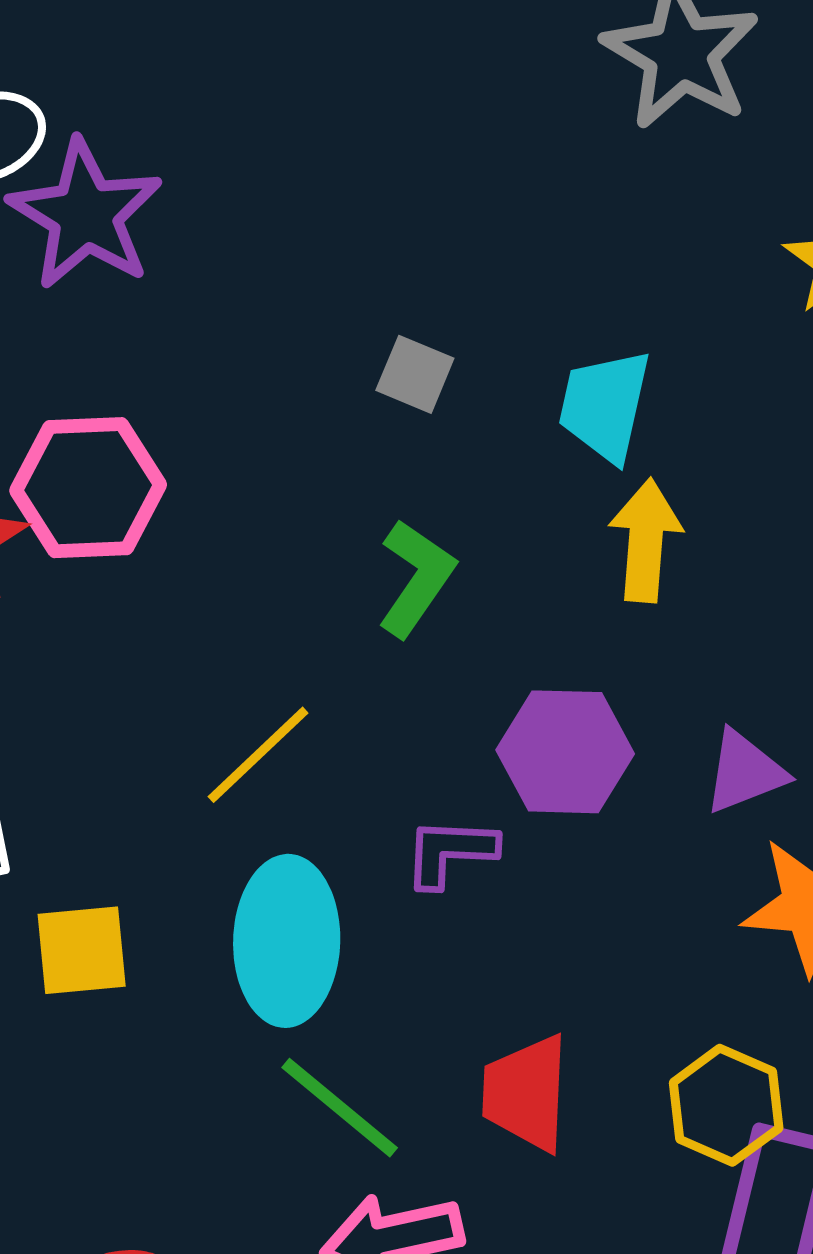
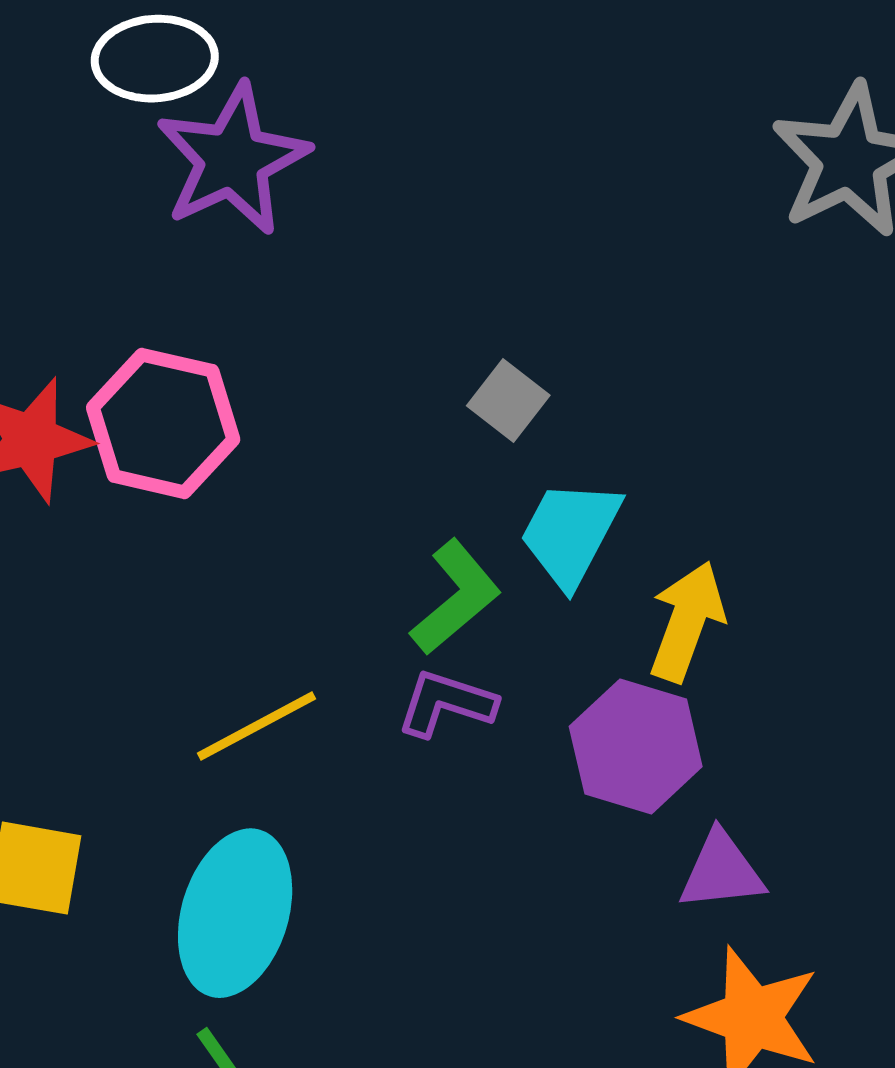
cyan trapezoid: (605, 406) -> (570, 533), moved
purple hexagon: (565, 752) -> (636, 747), moved
purple L-shape: (450, 852) -> (446, 703), moved

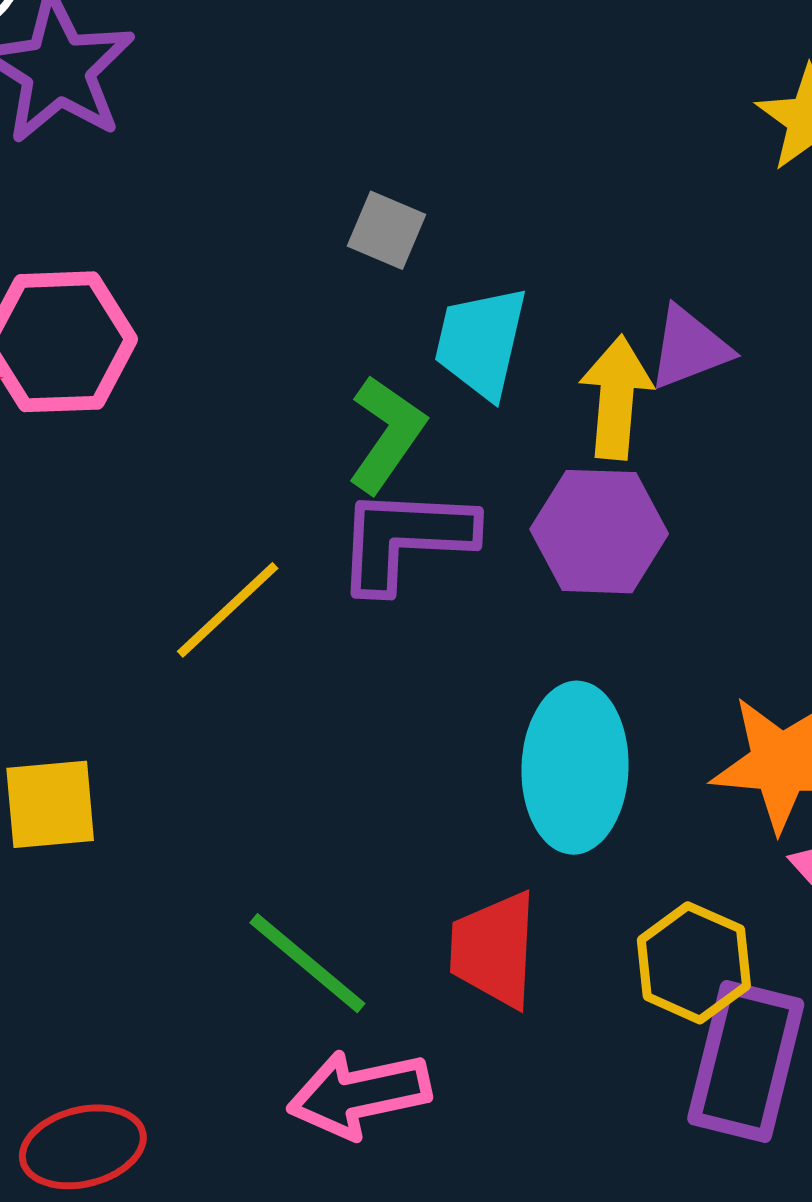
purple L-shape: (446, 703) -> (405, 539), size x1.5
purple triangle: (722, 871) -> (689, 348), moved
cyan ellipse: (235, 913) -> (575, 768), moved

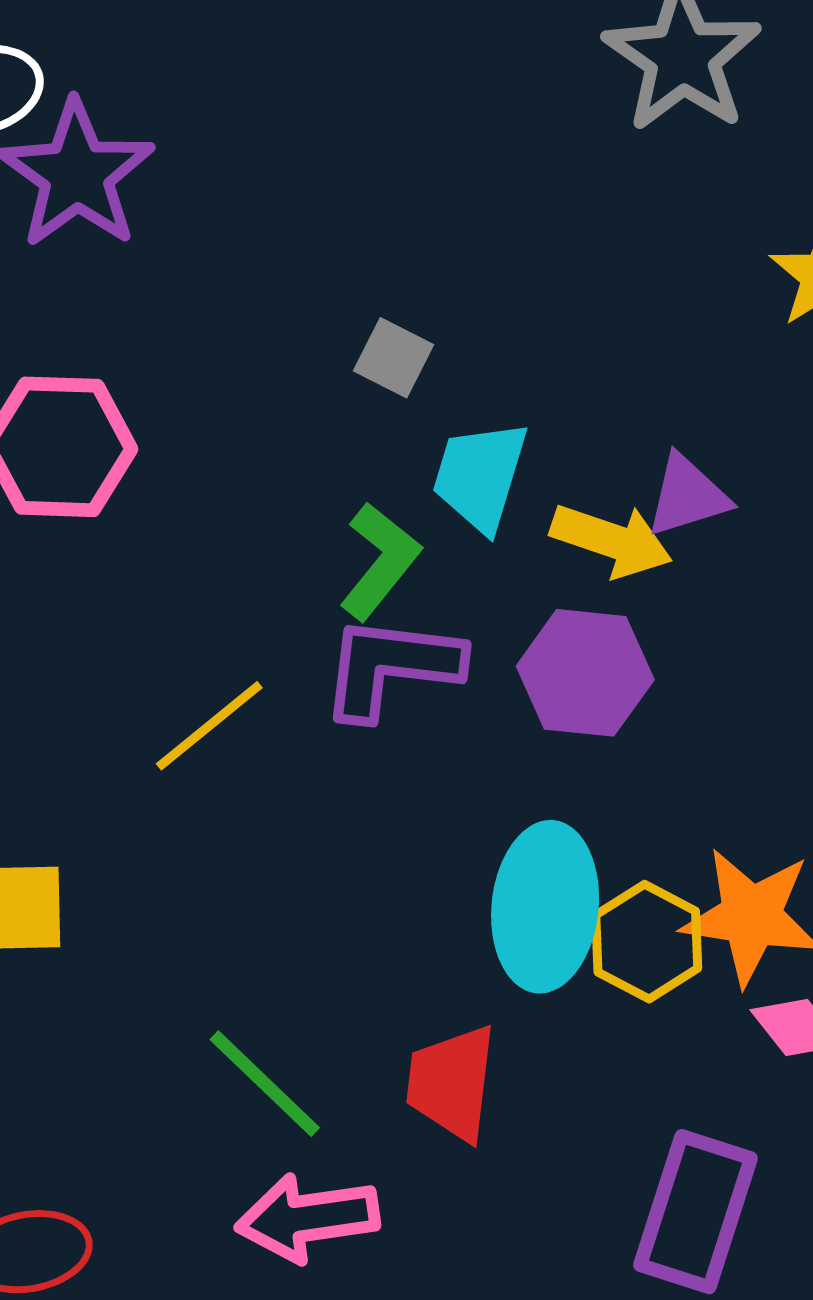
yellow arrow: (616, 397) -> (611, 540), turned 100
yellow hexagon: (694, 963) -> (647, 942), moved

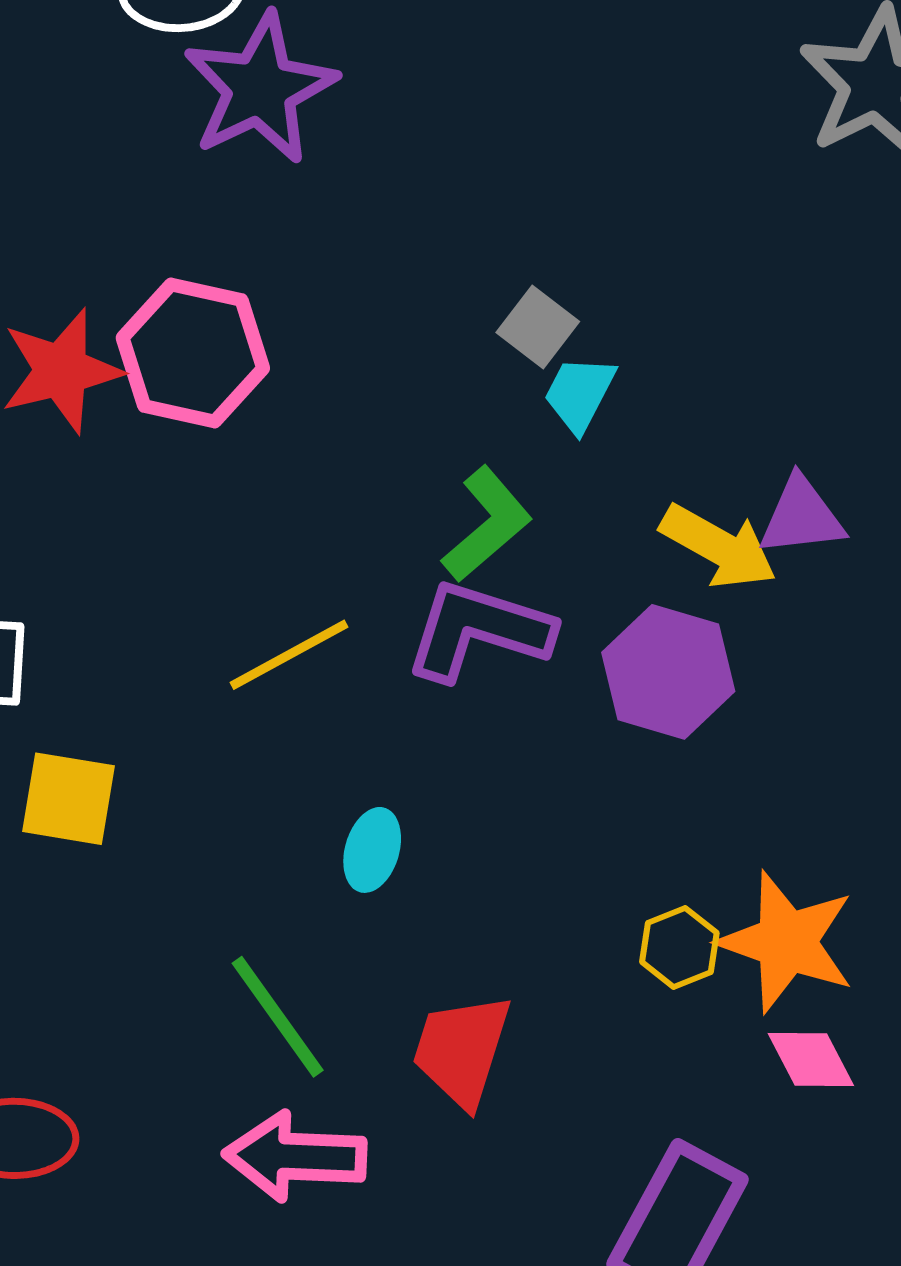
cyan trapezoid: (480, 476) -> (579, 394), moved, size x0.7
cyan ellipse: (545, 907) -> (372, 850), moved, size x0.5
yellow hexagon: (647, 942) -> (679, 947), size x0.7

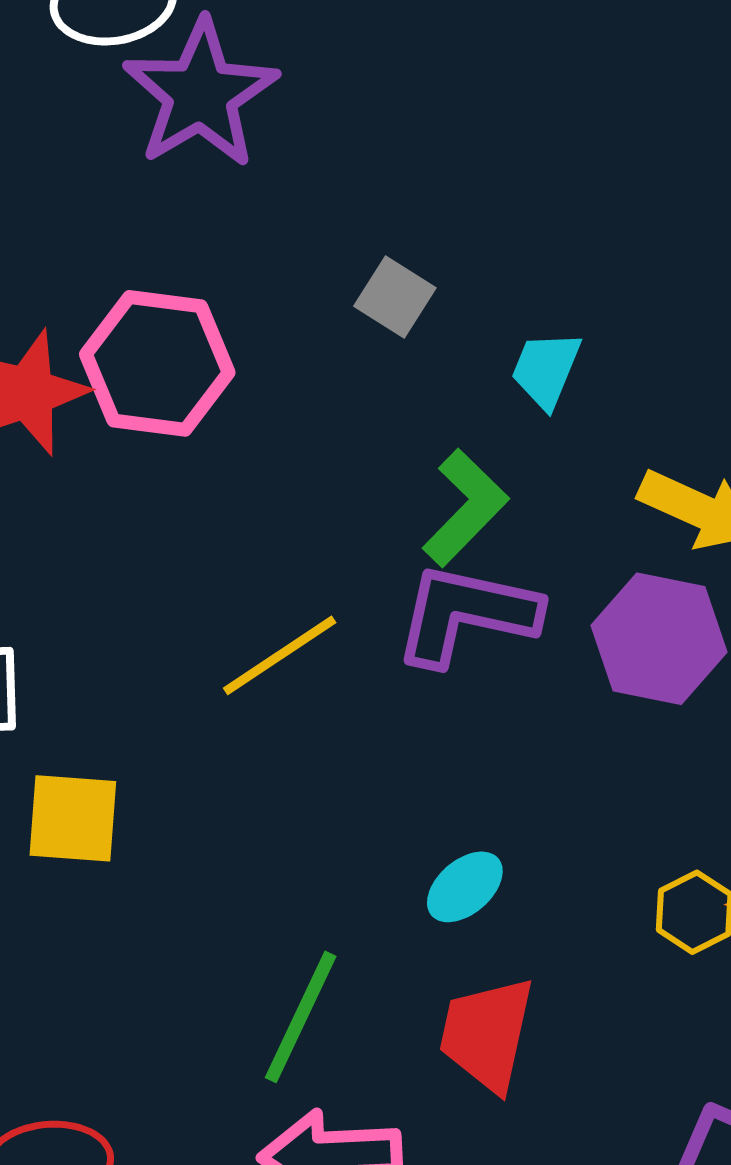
gray square: (538, 327) -> (395, 297), moved
cyan ellipse: (372, 850) -> (465, 887), moved, turned 38
green line: (278, 1017) -> (301, 1017), turned 66

